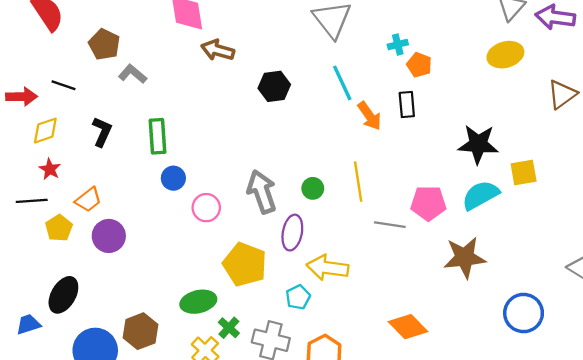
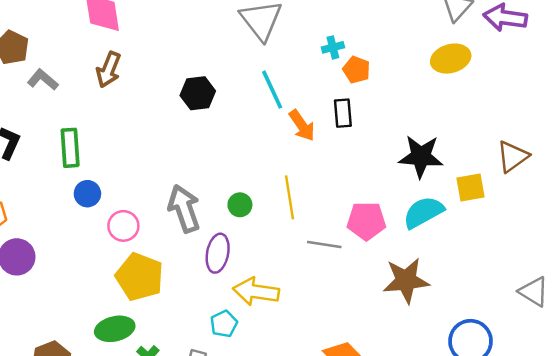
brown arrow: (218, 50) -> (109, 70), moved, turned -84
brown triangle: (562, 94) -> (513, 156), moved
yellow pentagon: (245, 264) -> (140, 277), moved

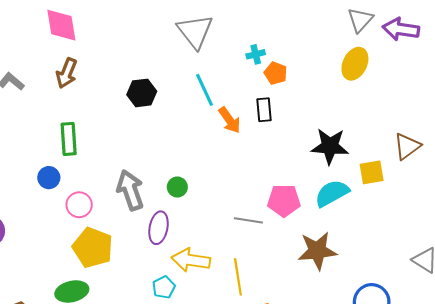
yellow ellipse: (451, 59) -> (355, 64), turned -48
green rectangle: (70, 148) -> (69, 139), moved
yellow line: (290, 197) -> (238, 277), moved

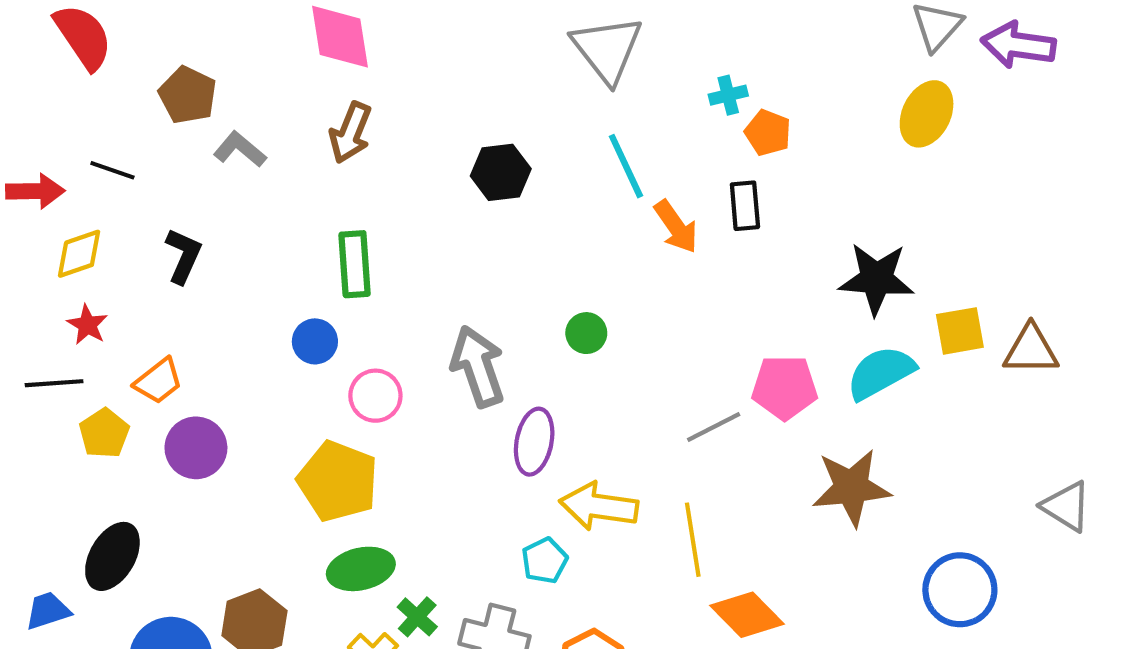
brown triangle: (407, 146) -> (1031, 350), moved, turned 36
green circle: (177, 187) -> (586, 333), moved
gray line: (248, 220) -> (714, 427), turned -36
yellow pentagon: (93, 248) -> (338, 481), moved

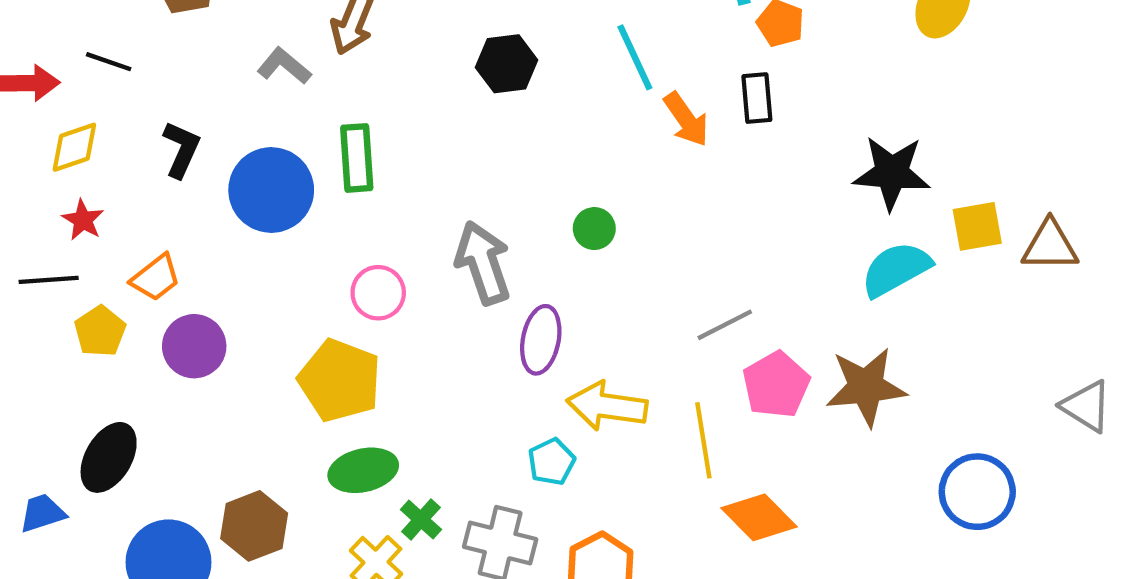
gray L-shape: (240, 149) -> (284, 66), moved
blue circle: (315, 341) -> (271, 190), moved, size x1.8
pink pentagon: (785, 387) -> (776, 385), moved, turned -30

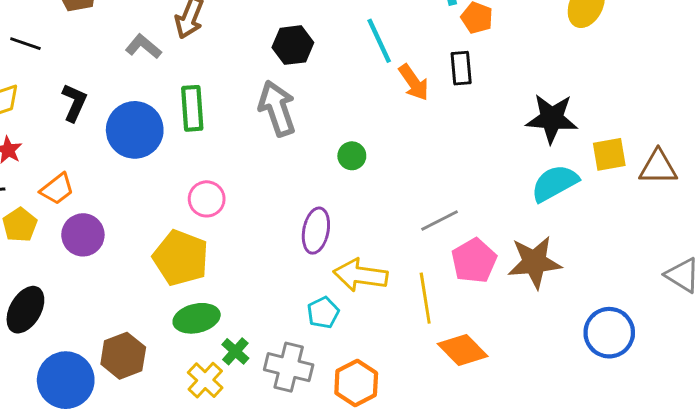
gray arrow: (483, 263) -> (277, 108), moved

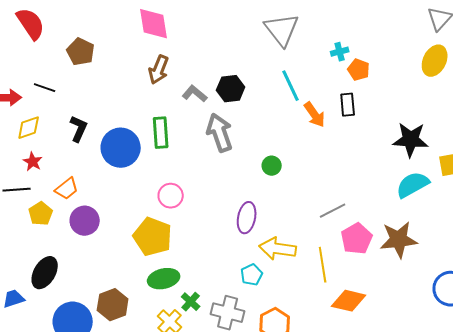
gray L-shape: (143, 47) -> (195, 94), moved
orange diamond: (463, 350) -> (349, 301), turned -32

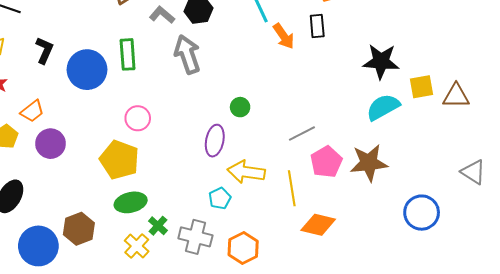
green circle: (272, 166) -> (240, 107), moved

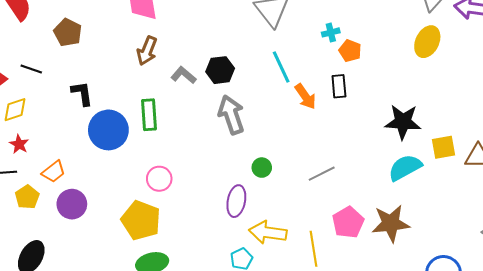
black L-shape: (44, 50) -> (82, 93), moved, turned -32
gray arrow: (187, 54) -> (231, 115), moved
gray line: (302, 133) -> (322, 174), moved

